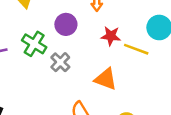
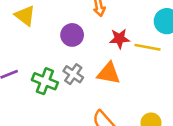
green cross: (34, 44) -> (45, 81), moved
orange triangle: (106, 79) -> (109, 73), moved

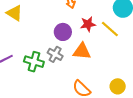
purple circle: (72, 35) -> (63, 32), moved
yellow line: (148, 47) -> (110, 29), turned 36

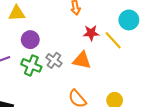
yellow triangle: (14, 13) -> (17, 13), turned -42
purple circle: (63, 32) -> (30, 40), moved

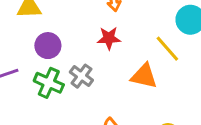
red star: (91, 33) -> (109, 38), moved
orange triangle: (82, 60) -> (144, 76), moved

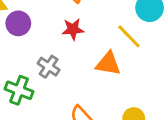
purple circle: (48, 46) -> (18, 23), moved
green cross: (49, 83) -> (19, 90), moved

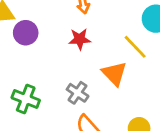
orange triangle: (108, 64) -> (114, 74), turned 36
gray cross: (49, 67) -> (78, 93), moved

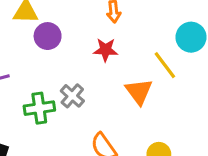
gray cross: (78, 93) -> (72, 96), moved
green cross: (26, 99) -> (39, 108), turned -36

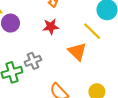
gray cross: (72, 96) -> (33, 61), turned 35

